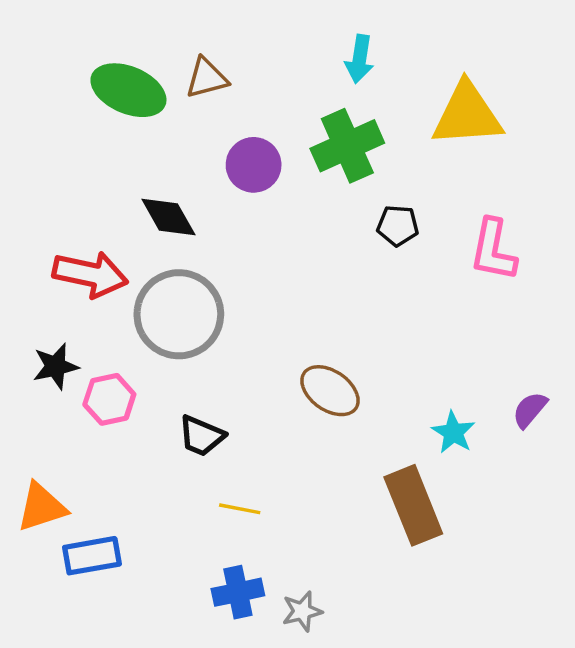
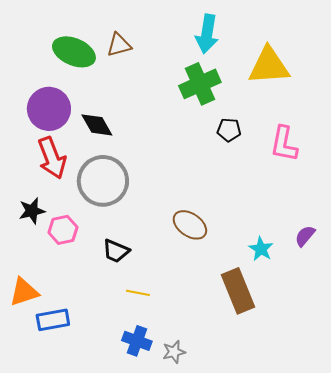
cyan arrow: (360, 59) -> (207, 34), size x1.4
purple circle: (254, 165) -> (49, 109), moved, size x1.4
red arrow: (90, 274) -> (52, 158), turned 57
blue cross: (238, 592) -> (137, 341), turned 32

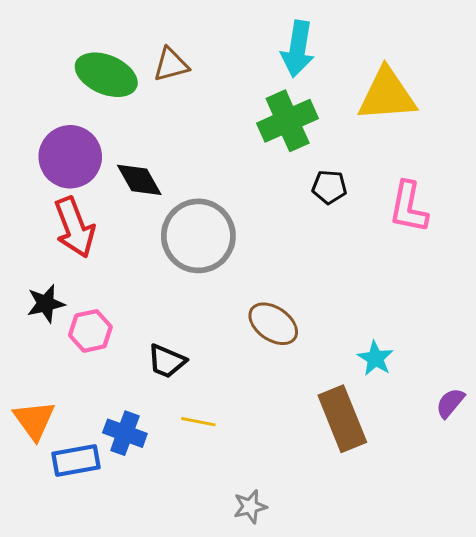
gray circle: (103, 181) -> (198, 236), moved
purple semicircle: (305, 236) -> (450, 403), moved
orange triangle: (24, 292) -> (34, 420), turned -48
blue cross: (137, 341) -> (125, 433), moved

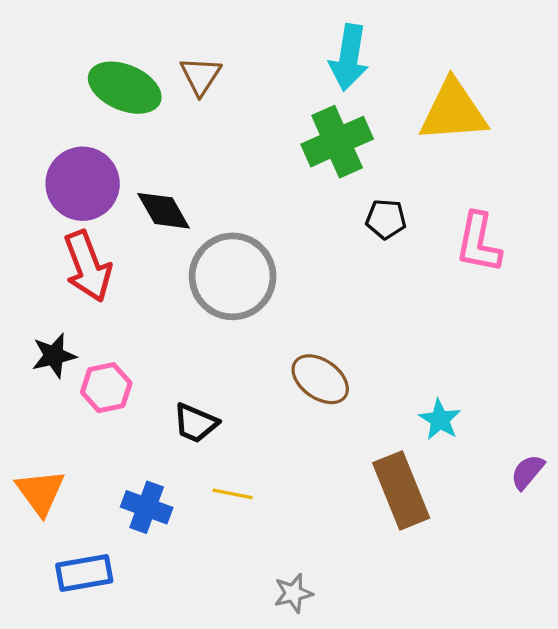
brown triangle: (171, 65) -> (201, 76), turned -42
blue rectangle: (76, 461) -> (84, 573), moved

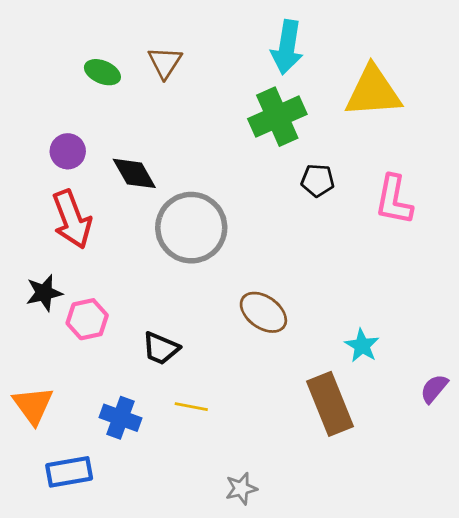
green ellipse: (125, 88) -> (102, 72), size x0.6
purple circle: (83, 184) -> (68, 151), size x0.6

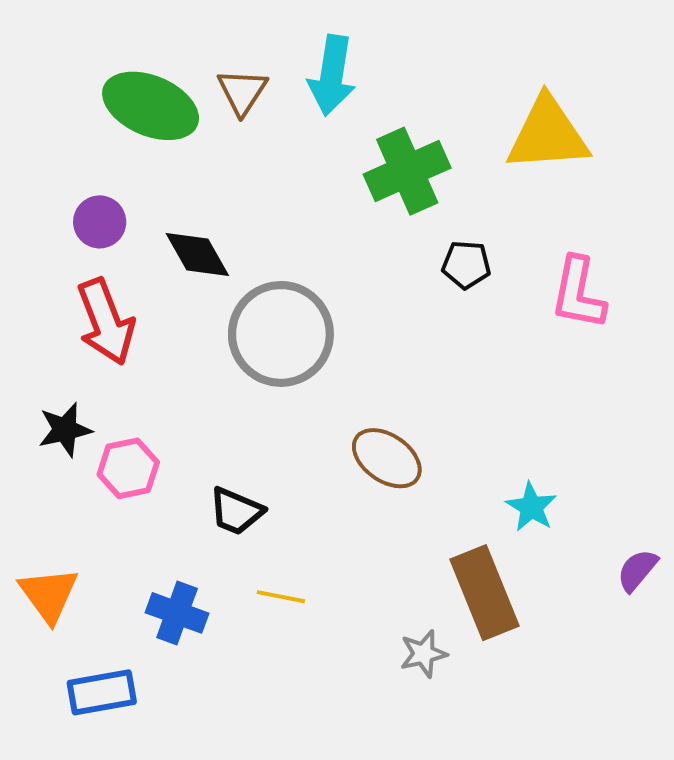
cyan arrow: (287, 47) -> (332, 75), moved
green ellipse: (102, 72) -> (151, 106), size x1.8
gray star: (241, 489) -> (423, 654), moved

